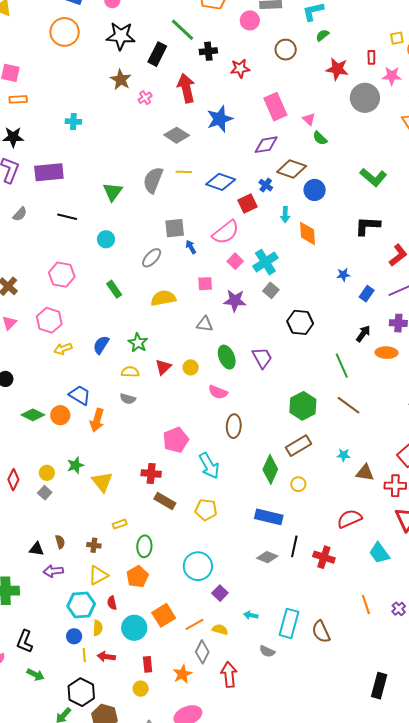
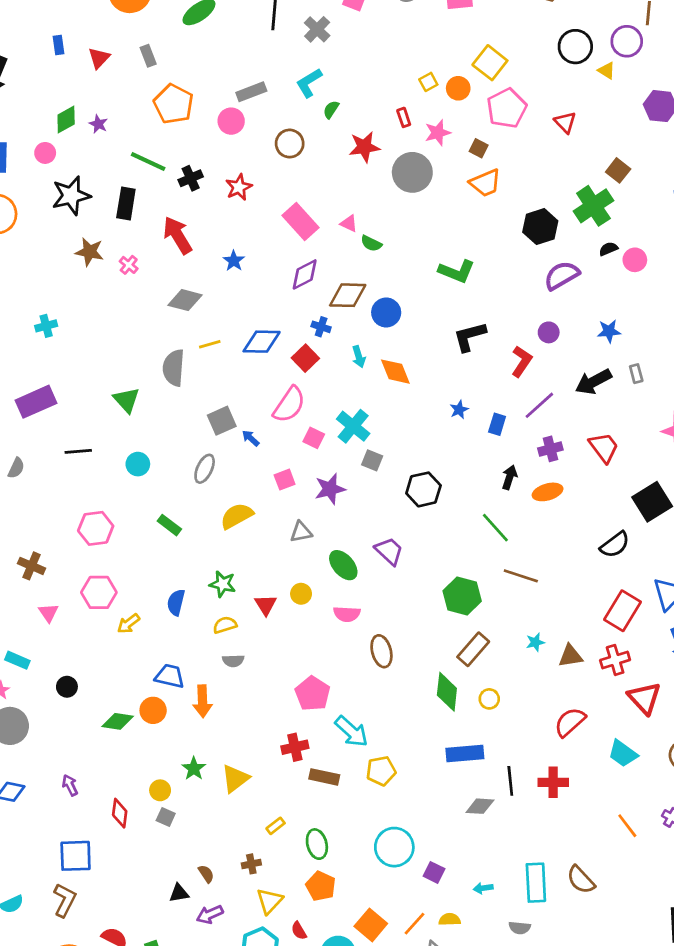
blue star: (220, 119) -> (234, 261), size x0.6
cyan arrow: (209, 466) -> (351, 731), moved
yellow triangle: (102, 482) -> (235, 779), turned 50

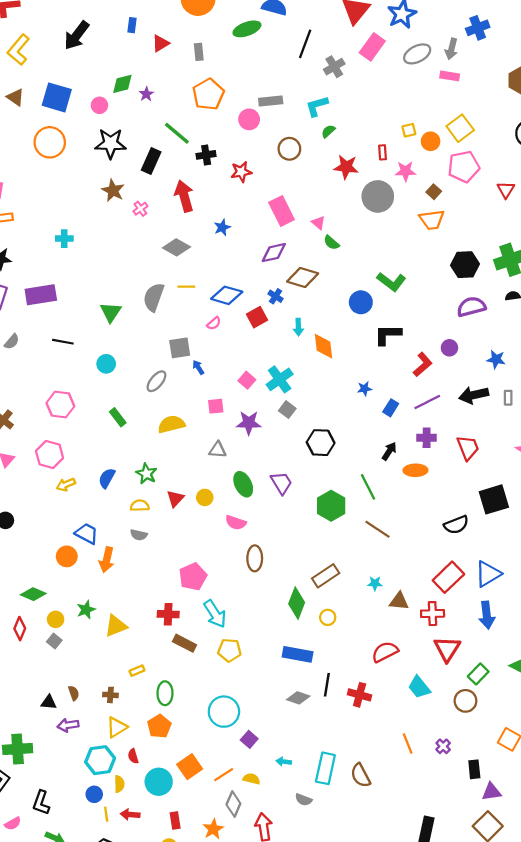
blue circle: (386, 313) -> (361, 302), moved
pink semicircle: (289, 405) -> (214, 323), moved, size x0.5
green hexagon: (462, 596) -> (331, 506), moved
green diamond: (118, 721) -> (33, 594), moved

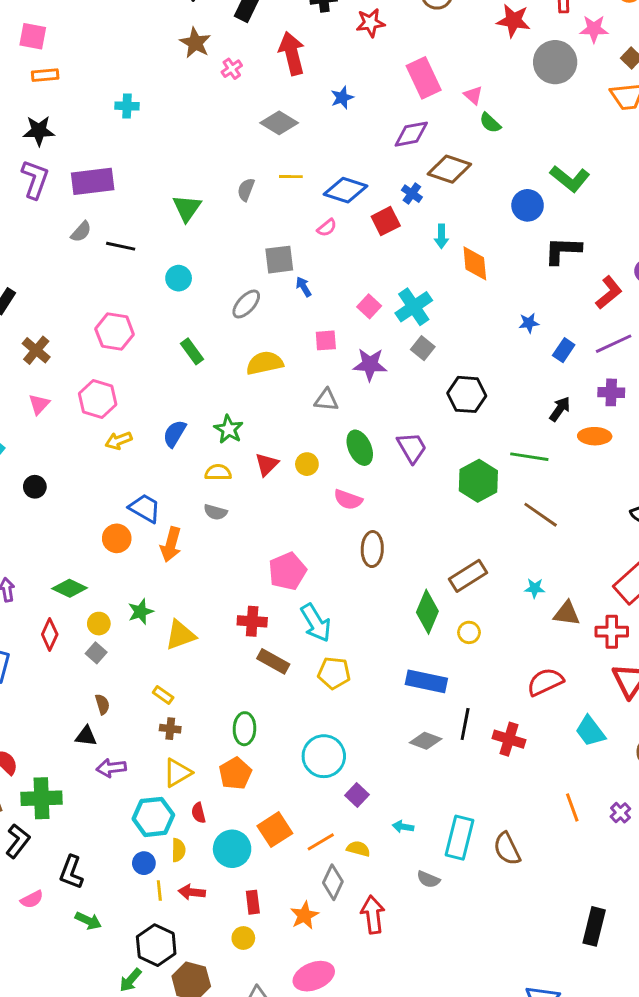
gray semicircle: (154, 297) -> (246, 190), size x0.6
gray semicircle: (12, 342) -> (81, 232), moved
green line: (368, 487) -> (529, 457), turned -56
yellow rectangle: (137, 671) -> (163, 695), moved, turned 56
brown semicircle: (74, 693) -> (102, 704), moved

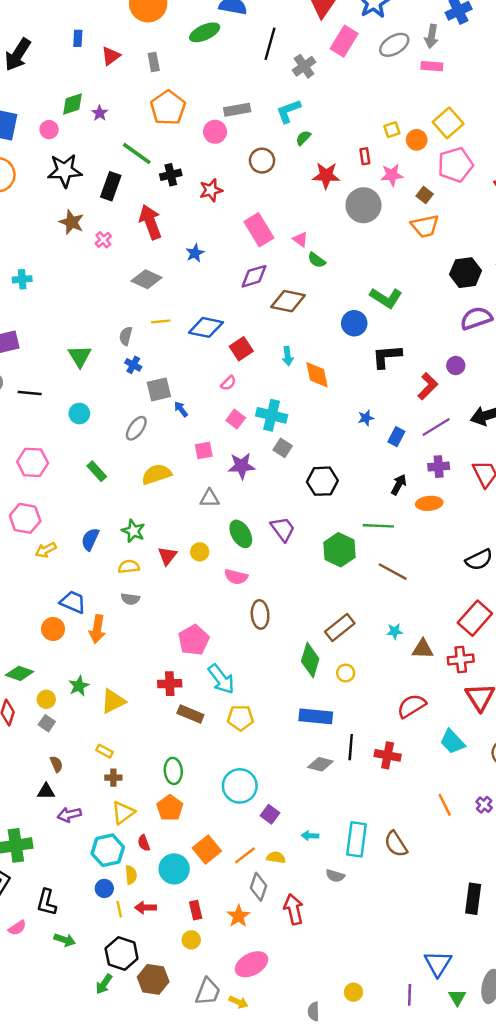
blue cross: (412, 194) -> (133, 365), moved
pink semicircle: (327, 228) -> (228, 383), moved
cyan cross: (414, 307) -> (272, 415), turned -36

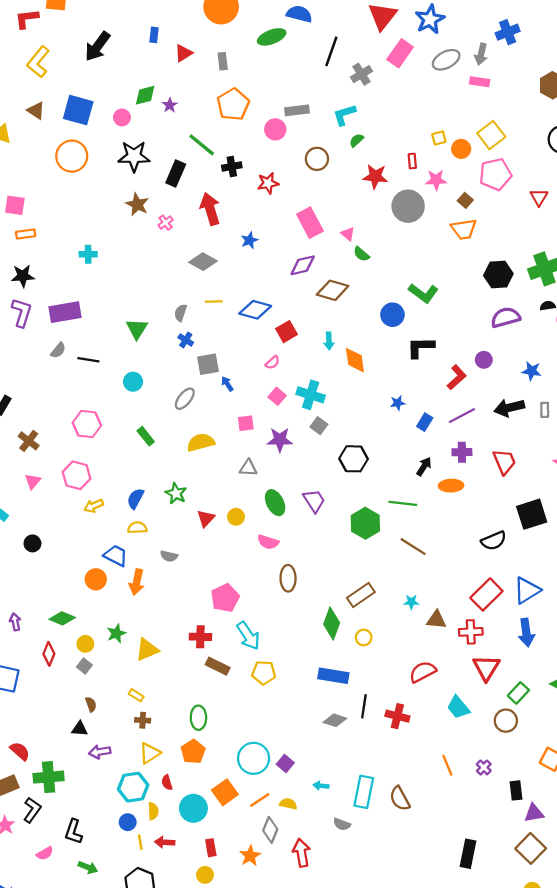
yellow semicircle: (129, 567) -> (137, 528), moved
cyan circle: (240, 786) -> (254, 758), moved

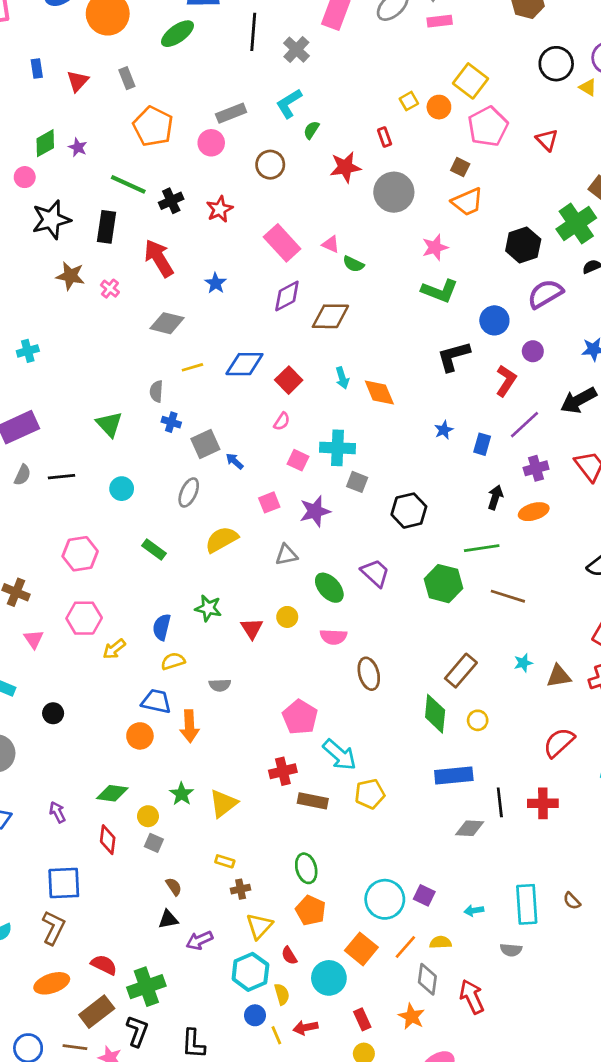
pink star: (436, 180) -> (435, 247), moved
blue circle: (392, 315) -> (494, 320), moved
brown semicircle: (400, 799) -> (572, 901), size x0.6

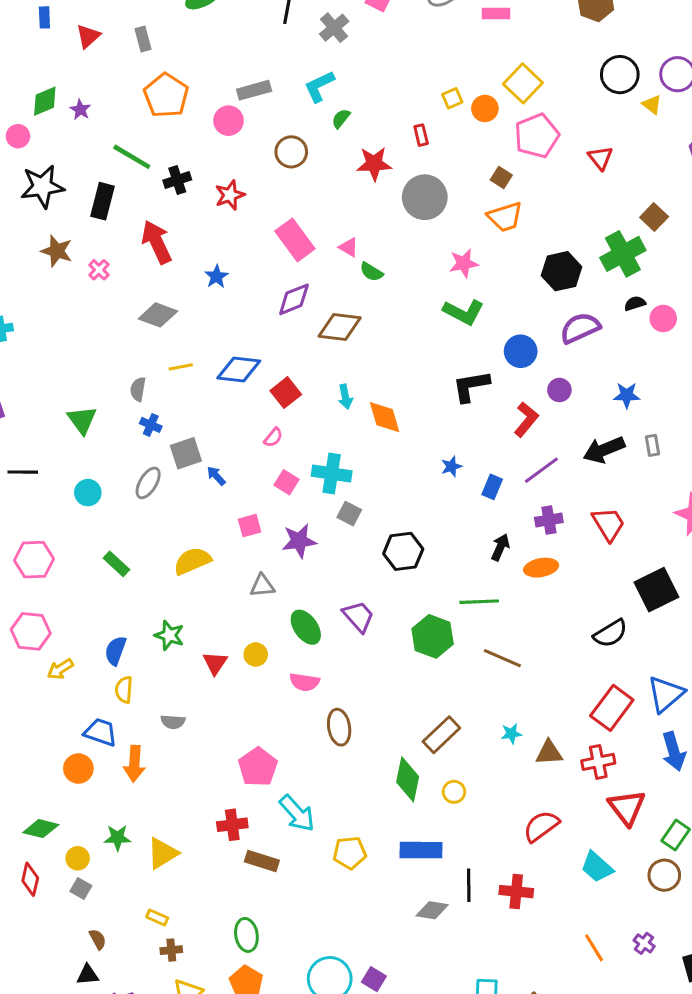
gray ellipse: (189, 492) -> (148, 483), moved
yellow semicircle: (173, 661) -> (124, 690), turned -75
green star: (182, 794) -> (117, 838), turned 30
yellow pentagon: (370, 794) -> (350, 853), moved

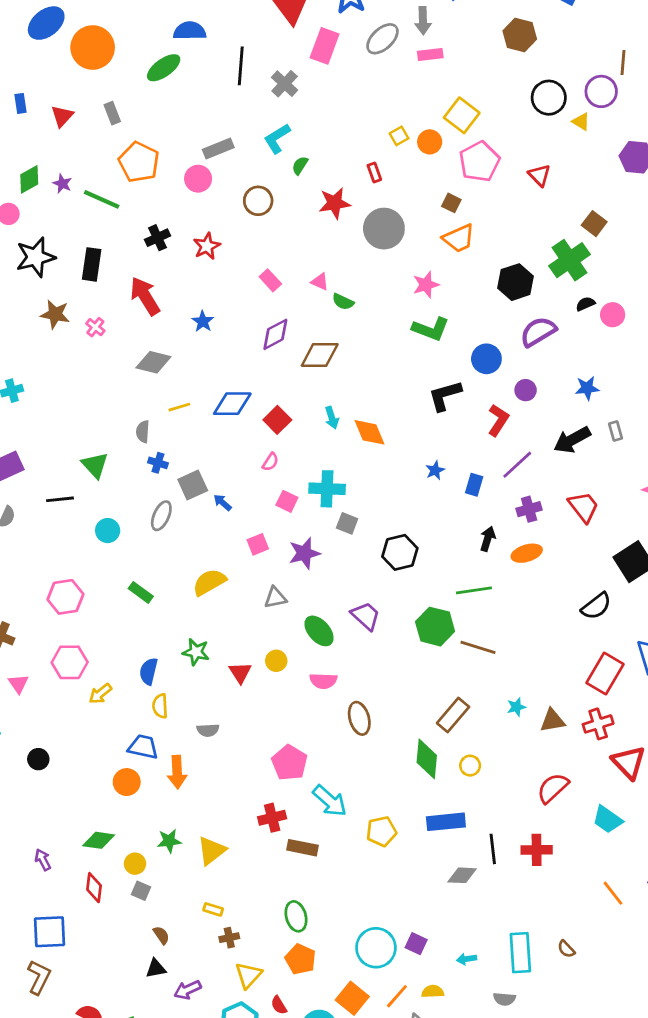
green line: (132, 157) -> (102, 199), moved
pink rectangle: (295, 240) -> (270, 280), size x0.6
black line: (23, 472) -> (60, 499), moved
brown line: (502, 658) -> (478, 647), moved

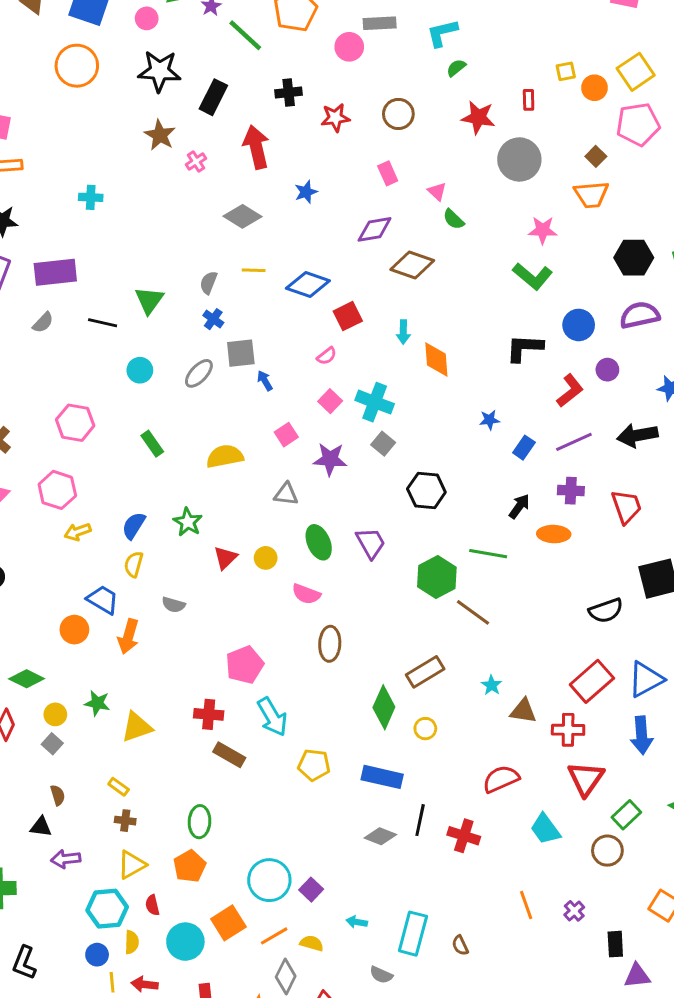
brown circle: (258, 201) -> (398, 114), moved
pink square: (258, 544) -> (286, 435), turned -30
cyan star: (516, 707) -> (492, 685), turned 30

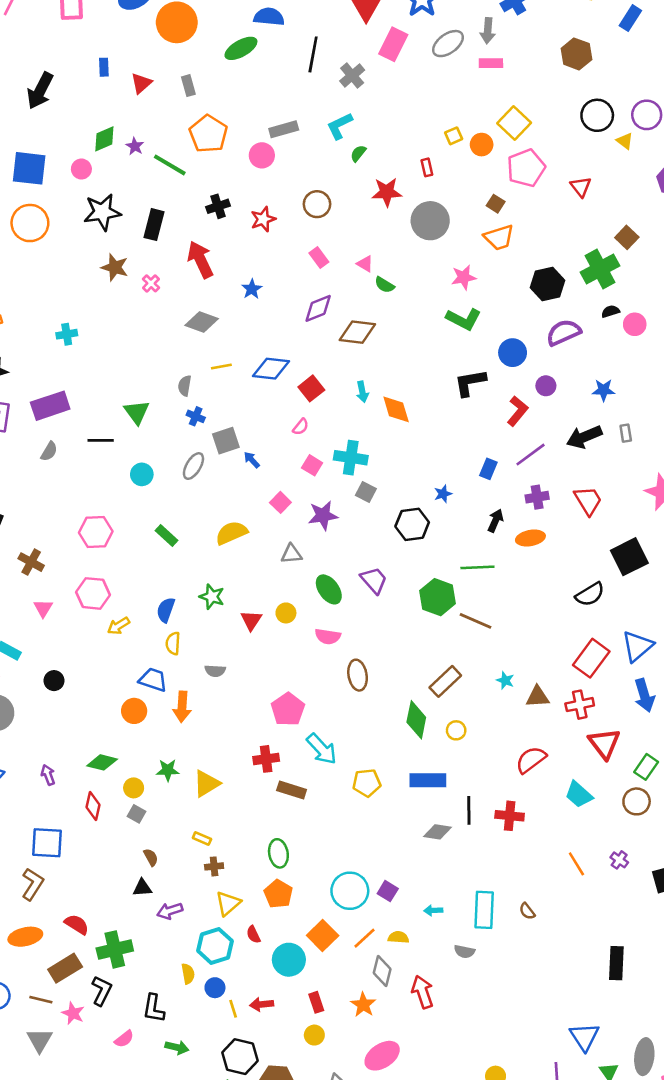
blue star: (489, 420) -> (443, 494), moved
yellow semicircle: (132, 942) -> (188, 974), moved

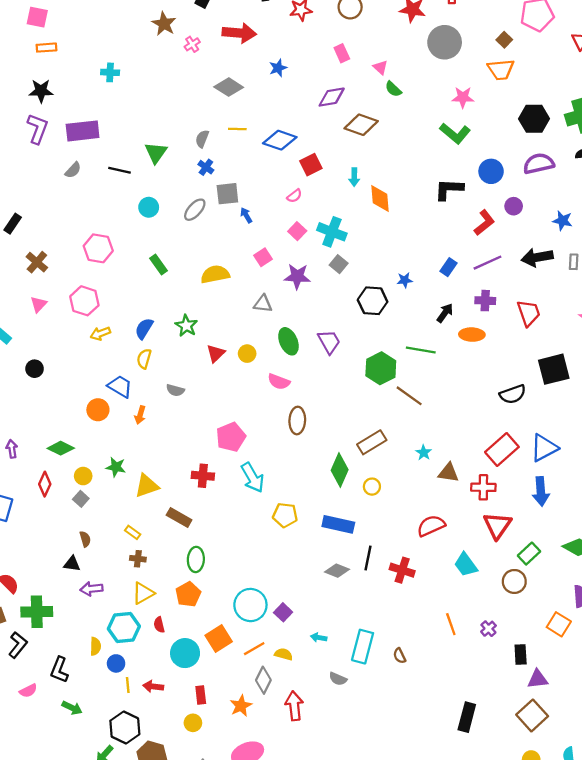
red arrow: (200, 260) -> (239, 33), turned 108
orange arrow: (182, 707) -> (140, 415), size x0.7
brown rectangle: (292, 790) -> (179, 517), moved

